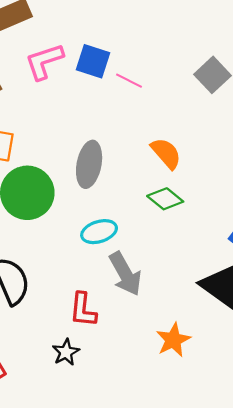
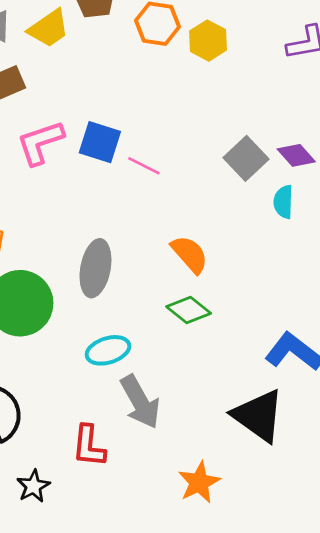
black star: (66, 352) -> (33, 486), moved

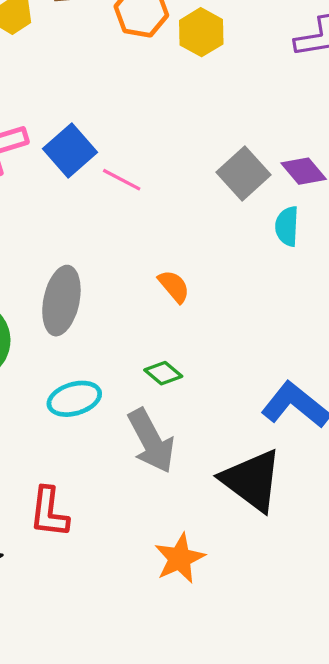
blue square: (100, 142) -> (70, 151), turned 30
orange semicircle: (190, 254) -> (174, 286), size x0.7
green diamond: (189, 310) -> (163, 373), moved, size x0.7
gray arrow: (140, 402) -> (151, 441), moved

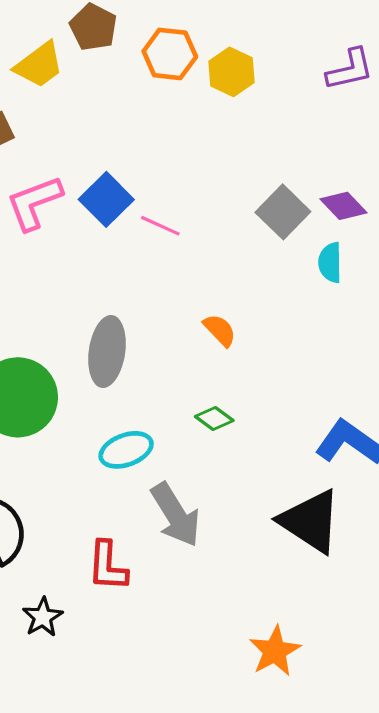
gray arrow: (151, 441) -> (176, 515), moved
orange star: (180, 558) -> (275, 651), moved

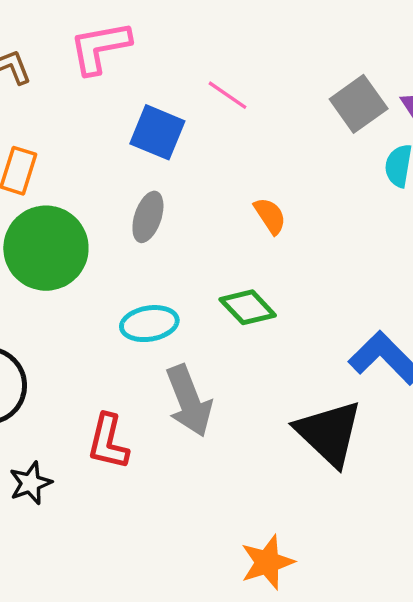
blue square: (106, 199) -> (157, 132), moved, turned -33
gray ellipse: (107, 352) -> (148, 217), size x0.7
green diamond: (214, 419) -> (248, 307), size x1.4

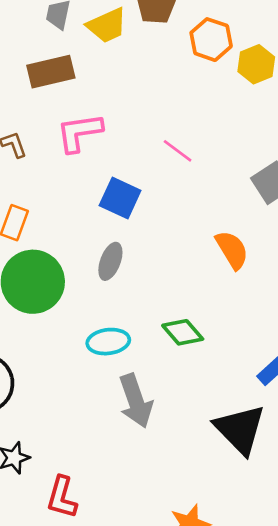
pink line: (227, 95) -> (178, 151), moved
orange semicircle: (270, 216) -> (232, 250), moved, size x1.4
red L-shape: (108, 442) -> (62, 497), moved

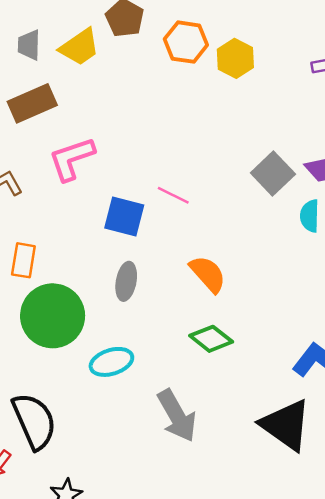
pink line: (178, 151) -> (173, 195), moved
orange semicircle: (232, 250) -> (208, 274), moved
cyan ellipse: (108, 342) -> (111, 362), moved

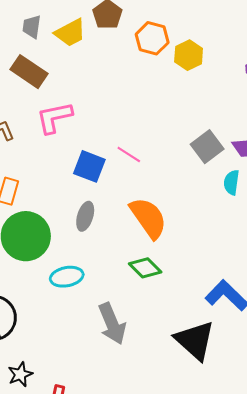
brown rectangle: (32, 103) -> (29, 72), turned 51
orange semicircle: (208, 274) -> (148, 218), size x1.4

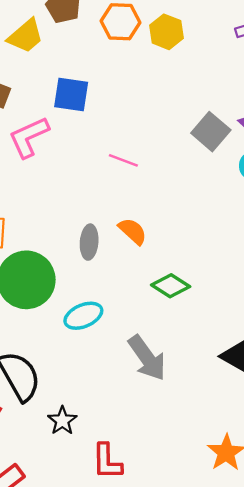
blue square: (89, 166) -> (71, 95), moved
orange semicircle: (148, 218) -> (133, 231), moved, size x0.6
black star: (20, 374) -> (62, 421), moved

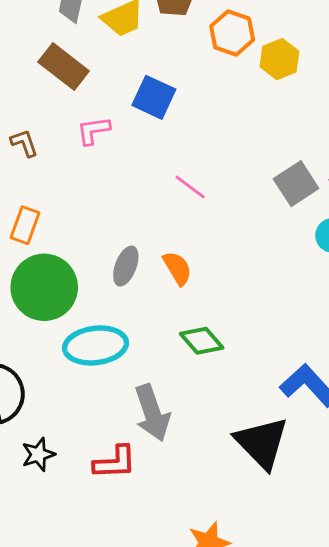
pink L-shape: (29, 137) -> (93, 131), size x0.7
cyan ellipse: (83, 316) -> (96, 345), size x1.4
red L-shape: (107, 461) -> (115, 462), moved, turned -108

